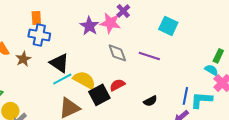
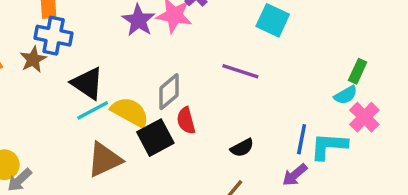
gray diamond: (117, 53) -> (169, 92), moved, turned 70
brown star: (23, 59) -> (33, 59), moved
cyan semicircle: (211, 70) -> (346, 95), turned 120
red semicircle: (117, 85) -> (186, 121), turned -77

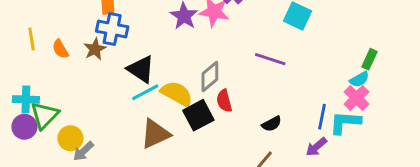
pink cross: (364, 117) -> (356, 98), moved

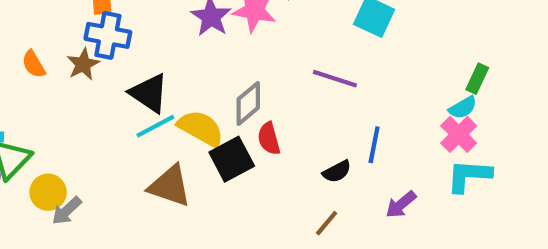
blue line: (322, 117) -> (374, 145), moved
cyan L-shape: (345, 122) -> (469, 176), moved
brown triangle: (155, 134) -> (170, 186), turned 44

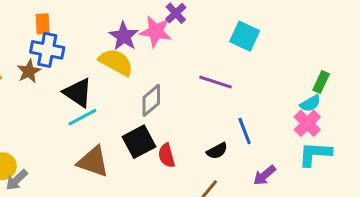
yellow semicircle: (201, 128) -> (116, 62), moved
red semicircle: (269, 139) -> (167, 155), moved
blue line: (374, 145) -> (245, 131), turned -32

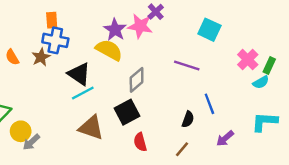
pink cross: (307, 123) -> (248, 60), moved
black semicircle: (217, 151) -> (188, 119), turned -42
red semicircle: (167, 155) -> (140, 142), moved

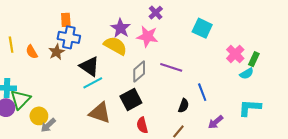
pink star: (140, 26) -> (147, 36), moved
purple line: (187, 66) -> (171, 67), moved

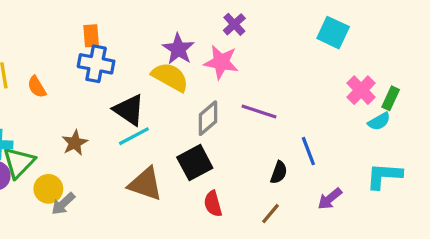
cyan square: (202, 28) -> (333, 33), moved
brown star: (57, 52) -> (75, 143), moved

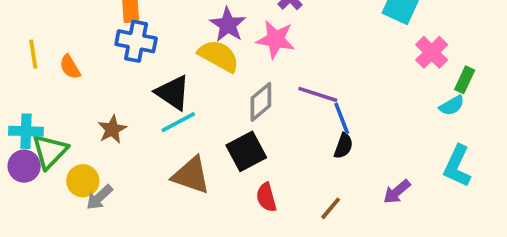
pink cross: (361, 90) -> (432, 52), moved
blue line: (308, 151) -> (342, 118), moved
black semicircle: (279, 172) -> (343, 146), moved
cyan L-shape: (384, 176) -> (457, 166), turned -69

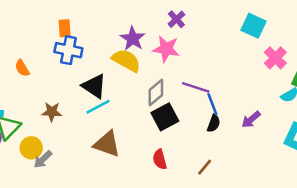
brown star: (112, 129) -> (52, 112), turned 30
black square: (246, 151) -> (165, 117), moved
purple arrow: (397, 192) -> (251, 120), moved

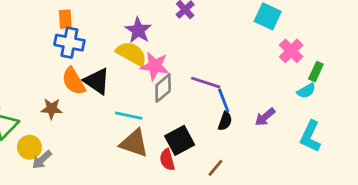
pink star: (166, 49) -> (155, 66), moved
orange semicircle: (22, 68) -> (74, 81), moved, size x1.5
cyan line: (98, 107) -> (129, 116), moved, turned 40
black square: (165, 117) -> (180, 140), moved
brown triangle: (107, 144) -> (134, 143), moved

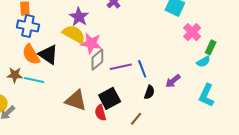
purple line: (206, 83) -> (121, 67), moved, turned -30
cyan line: (129, 116) -> (34, 80), moved
black semicircle: (225, 121) -> (149, 92), moved

